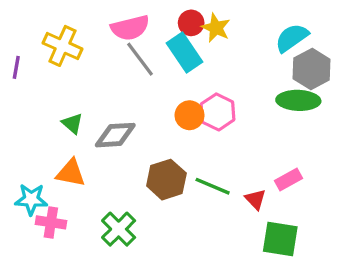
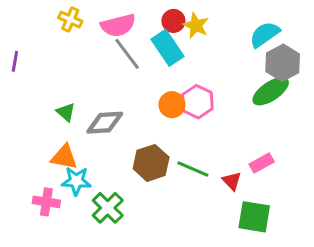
yellow cross: (62, 46) -> (70, 19), moved, size x0.7
green ellipse: (298, 100) -> (271, 91), turned -36
cyan star: (31, 199) -> (76, 181), moved

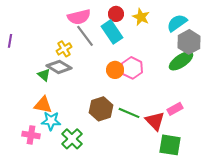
yellow cross: (70, 19) -> (64, 49), moved, turned 35
yellow star: (196, 25) -> (141, 17), moved
gray diamond: (105, 123) -> (59, 67), moved, turned 35
red triangle: (232, 181) -> (155, 121), size x1.5

